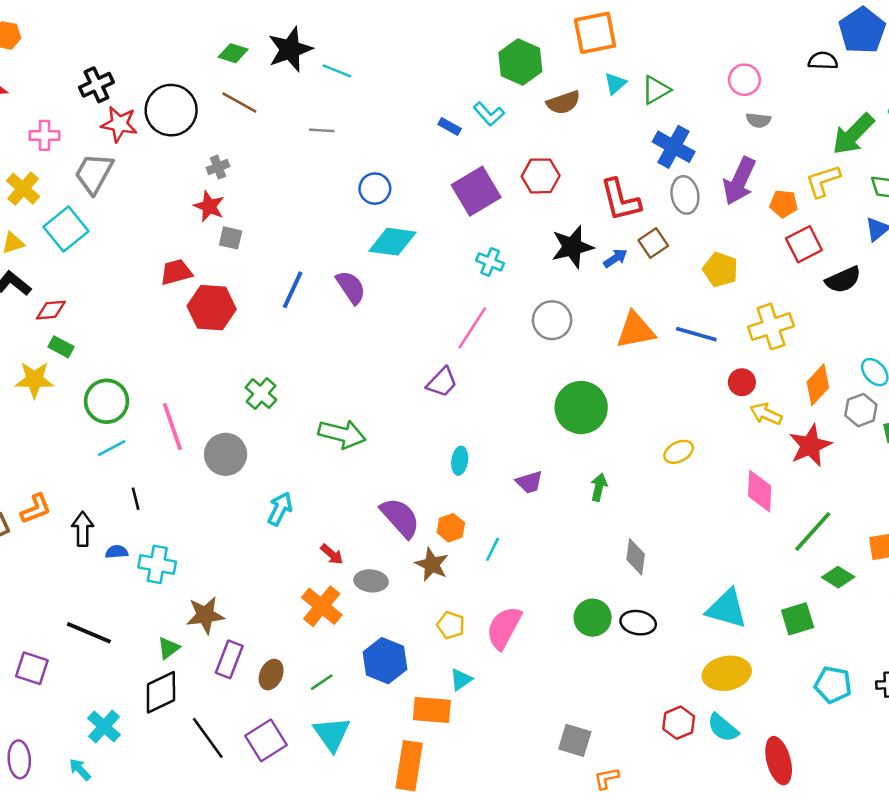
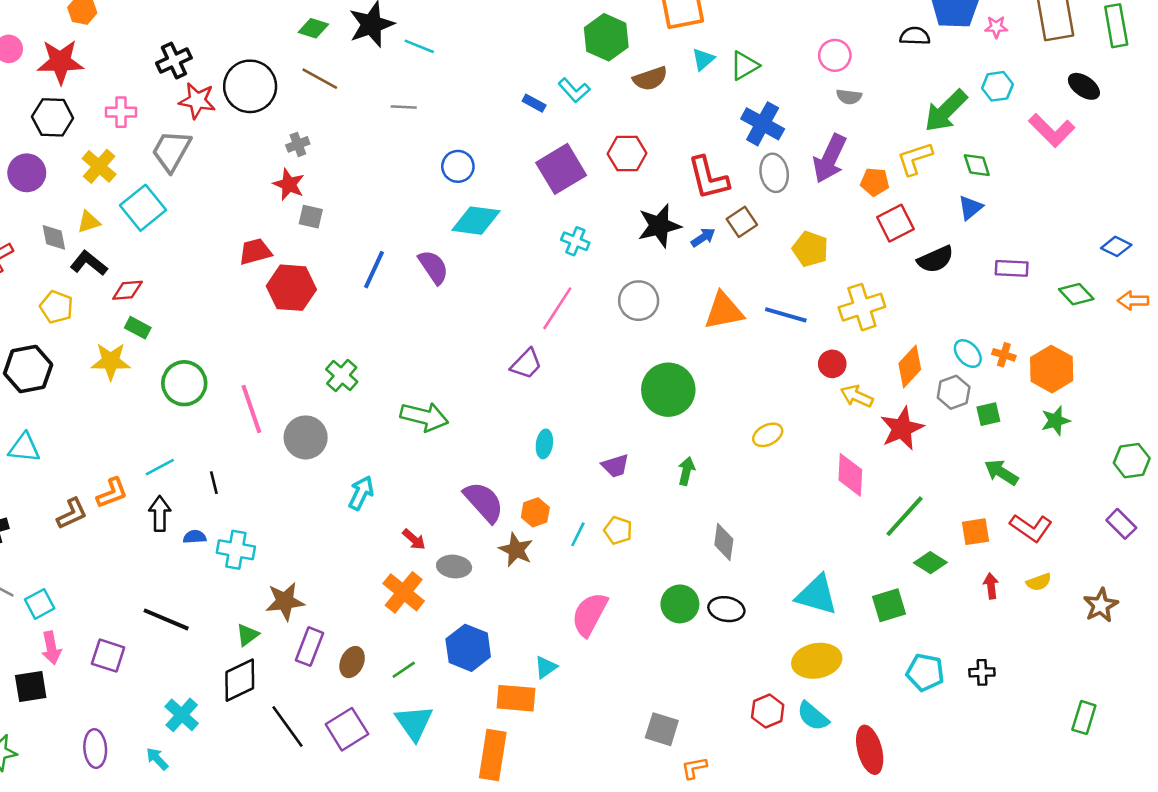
cyan line: (112, 448) -> (160, 467), moved
yellow pentagon: (451, 625) -> (618, 530), moved

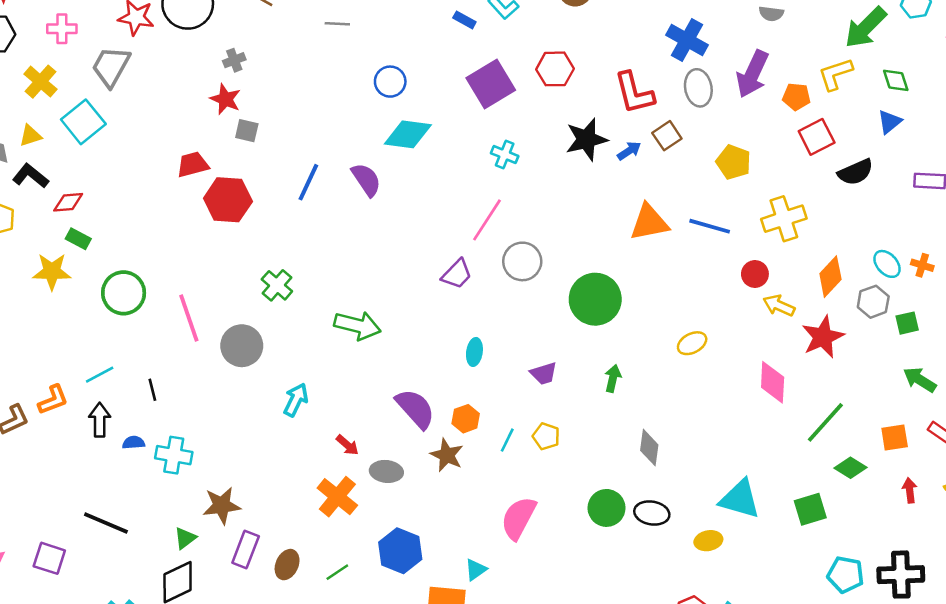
gray circle: (639, 301) -> (522, 261), moved
yellow ellipse: (817, 661) -> (708, 541), moved, size x0.6
black cross: (982, 672) -> (901, 575), size x1.8

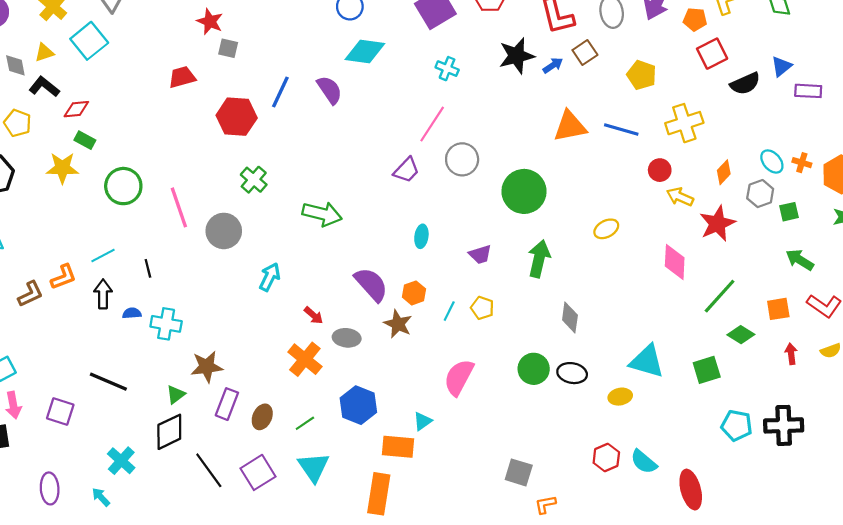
blue triangle: (890, 122) -> (782, 66), moved
red hexagon: (228, 200) -> (237, 117), moved
orange diamond: (830, 277) -> (724, 172), size x0.7
green arrow: (613, 378) -> (539, 259), size x1.6

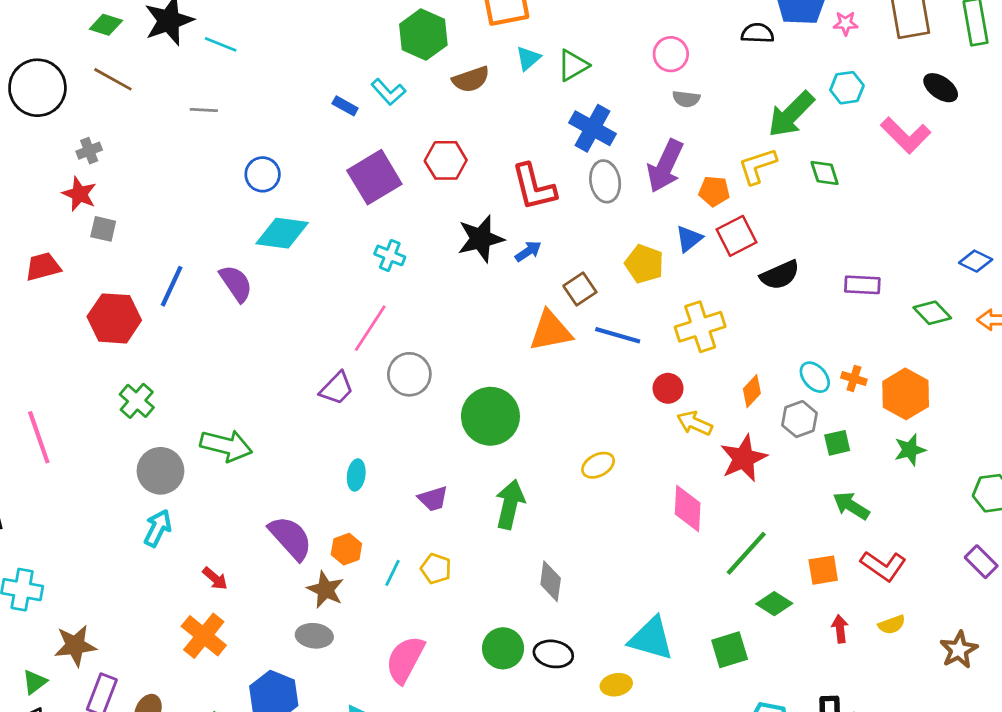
brown square: (585, 53) -> (580, 289), moved
blue triangle: (782, 66) -> (689, 239), moved
gray circle: (224, 231) -> (160, 471), moved
gray ellipse: (347, 338) -> (314, 636), moved

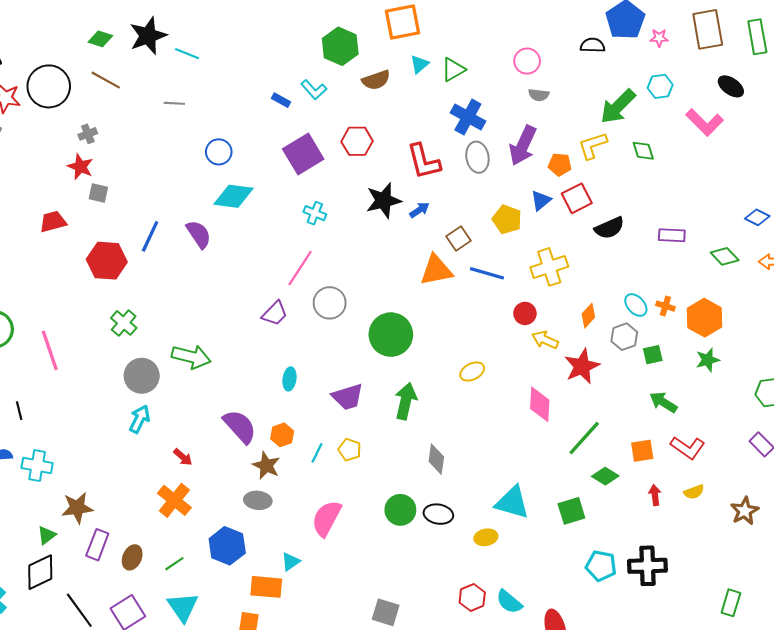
purple trapezoid: (433, 499) -> (348, 397), size x1.4

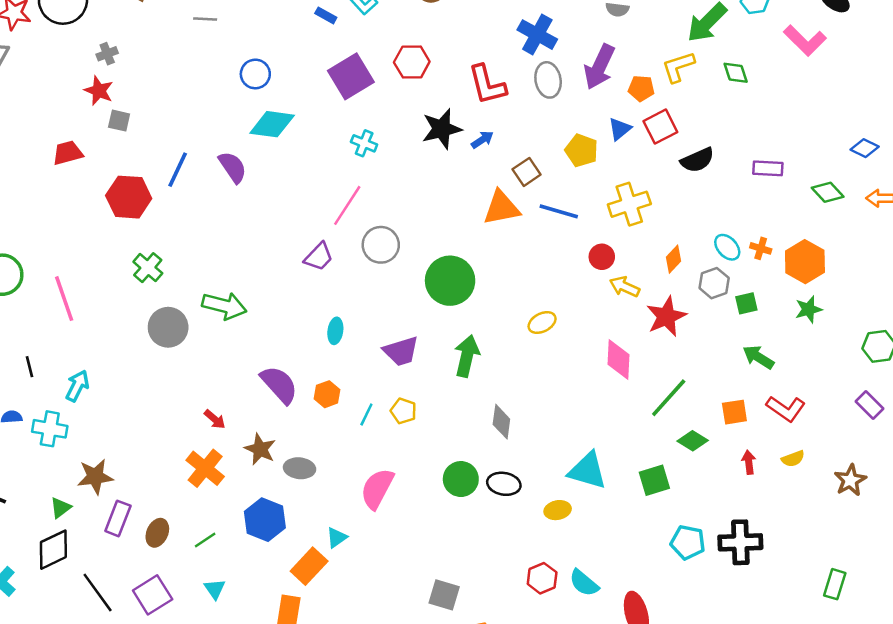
cyan arrow: (140, 419) -> (77, 386), moved
brown star: (266, 466) -> (260, 449), moved
orange rectangle: (266, 587) -> (309, 566), turned -52
cyan triangle: (183, 607) -> (215, 589), size x0.6

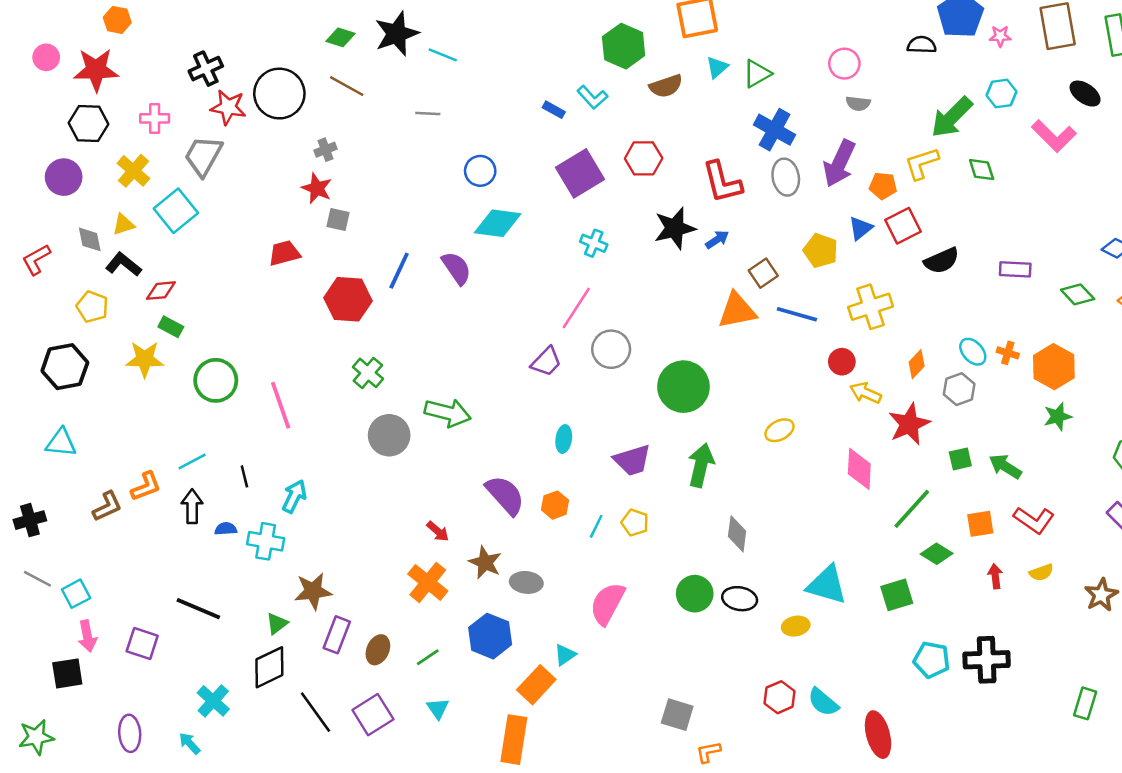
green square: (746, 303) -> (960, 459), moved

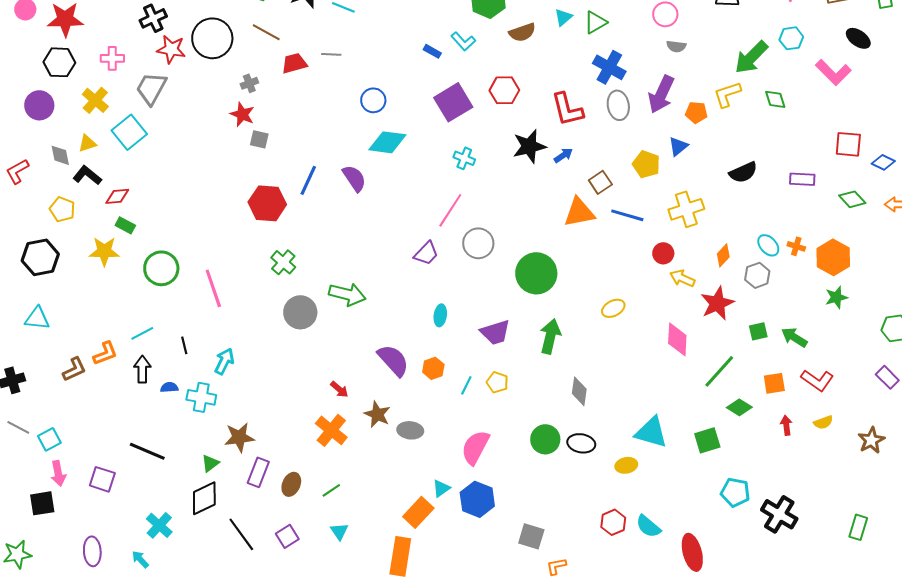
red square: (903, 226) -> (848, 144), moved, turned 32
red trapezoid: (284, 253) -> (294, 63), moved
blue hexagon: (490, 636) -> (477, 499), moved
black cross: (987, 660) -> (779, 514), moved, turned 33
purple square: (373, 715) -> (287, 536), size x0.7

